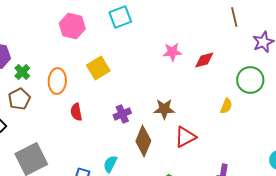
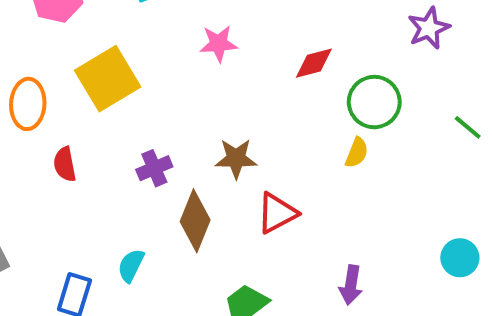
pink star: (172, 52) -> (219, 44), moved
yellow square: (98, 68) -> (108, 79), size x1.4
green circle: (250, 80) -> (374, 102), moved

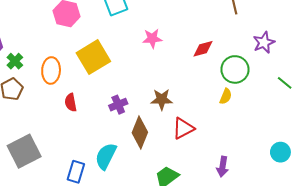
purple star: (429, 28) -> (264, 43), moved
cyan semicircle: (131, 266) -> (106, 156), size x1.5

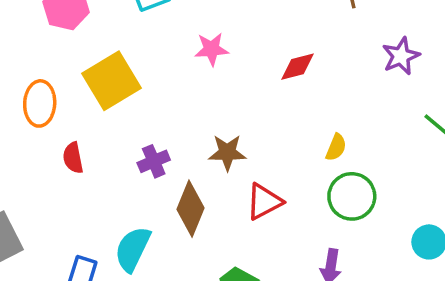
green circle: (235, 69) -> (352, 196), moved

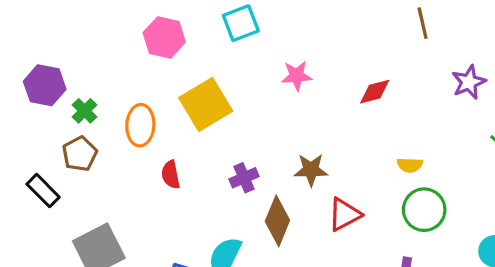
yellow semicircle: (336, 147) -> (410, 165), turned 70

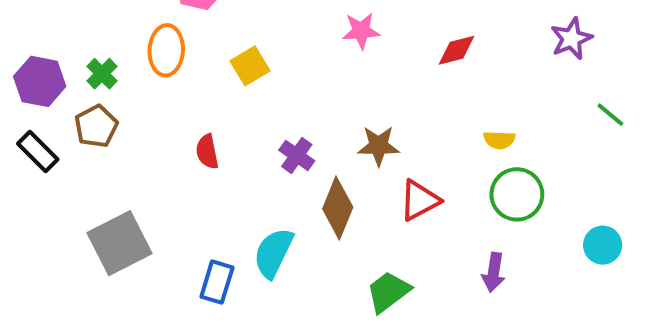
purple hexagon: (45, 85) -> (40, 81), moved
yellow square: (206, 104) -> (250, 66), size x0.6
orange ellipse: (140, 125) -> (166, 50), moved
purple cross: (244, 178) -> (297, 155), turned -32
black rectangle: (43, 191) -> (38, 152), moved

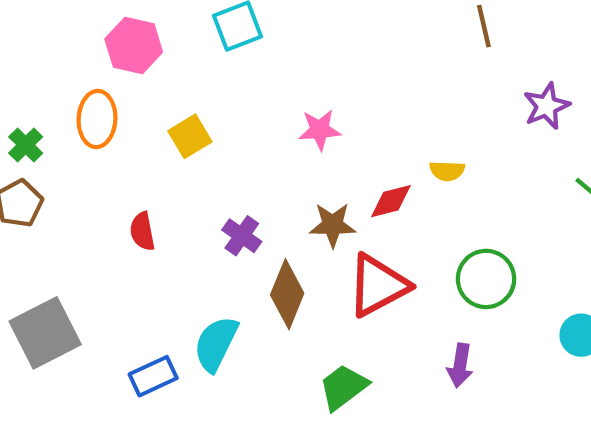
pink star: (361, 31) -> (320, 130), moved
red diamond: (456, 50) -> (391, 201), moved
yellow semicircle: (499, 140) -> (447, 171), moved
red triangle: (419, 200) -> (378, 285), size x1.4
blue rectangle: (217, 282) -> (153, 376), turned 48

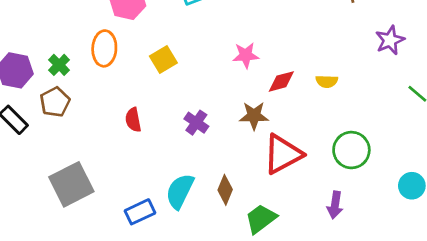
red diamond: (391, 201) -> (281, 81), moved
brown diamond: (287, 294) -> (225, 190), moved, size x0.7

